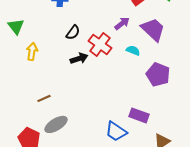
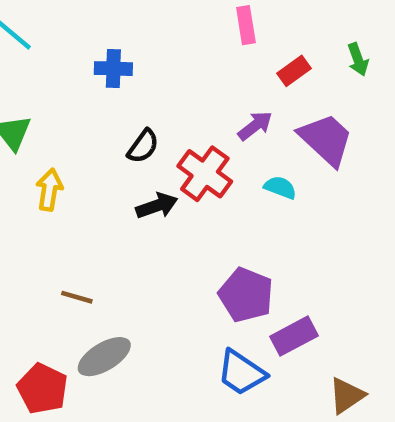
purple pentagon: (158, 74) -> (246, 295), moved
brown line: (44, 98) -> (77, 297), turned 40
purple rectangle: (139, 115) -> (294, 336), turned -48

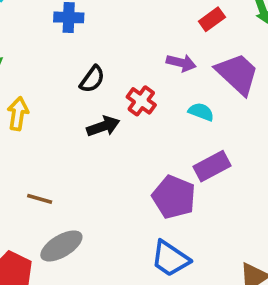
purple arrow: (255, 126) -> (181, 63), turned 52
red cross: (205, 174) -> (141, 101), size x0.7
purple rectangle: (294, 336) -> (212, 166), moved

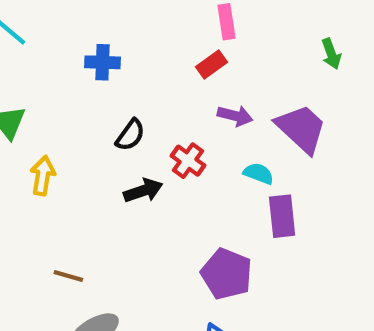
red rectangle: (212, 19) -> (212, 64), moved
purple rectangle: (212, 166) -> (282, 216), moved, turned -68

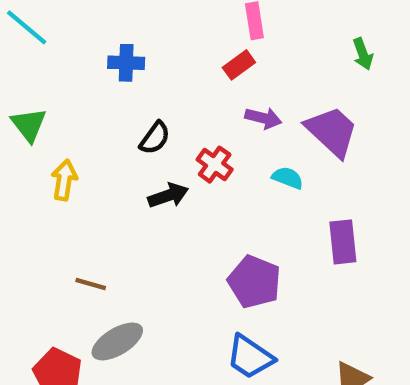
purple rectangle: (282, 216) -> (343, 242), moved

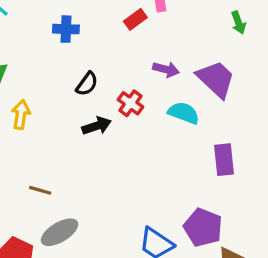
red rectangle: (239, 65) -> (135, 19), moved
cyan semicircle: (288, 178) -> (184, 113), size x1.4
purple pentagon: (254, 282) -> (203, 227), moved

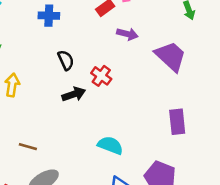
purple arrow: (166, 69) -> (127, 34), moved
black semicircle: (87, 84) -> (66, 60), turned -60
cyan semicircle: (184, 113) -> (110, 145), moved

